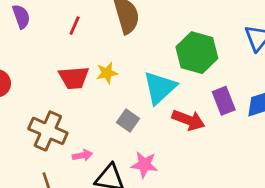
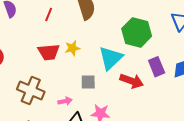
gray square: (128, 120) -> (88, 82), turned -35
pink arrow: (82, 155) -> (65, 101), moved

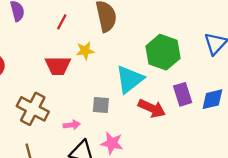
yellow star: (72, 48) -> (85, 51), moved

